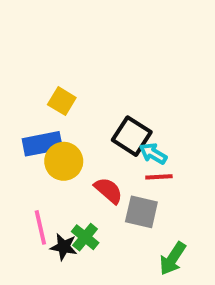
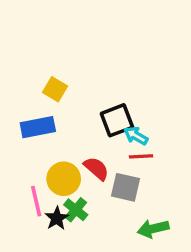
black square: (132, 136) -> (117, 120), turned 36
yellow circle: (64, 161) -> (64, 179), moved
black star: (64, 247) -> (57, 218), turned 30
green arrow: (173, 259) -> (153, 229), turned 44

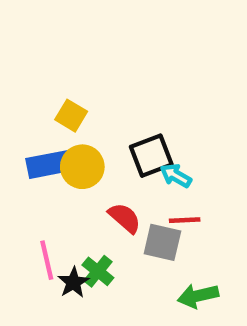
red line: (141, 156) -> (185, 220), moved
yellow circle: (64, 179) -> (82, 167), moved

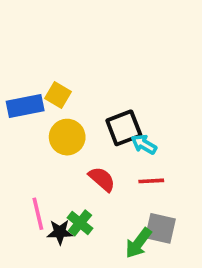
blue rectangle: (49, 164) -> (25, 106), moved
gray square: (162, 242) -> (160, 228), moved
black star: (73, 282) -> (60, 232), turned 30
green arrow: (198, 296) -> (138, 243), moved, turned -40

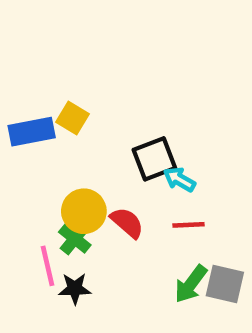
yellow circle: (67, 137) -> (84, 211), moved
green cross: (80, 223) -> (75, 239), moved
gray square: (160, 228) -> (225, 284), moved
green arrow: (138, 243) -> (191, 284), moved

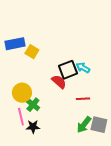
blue rectangle: (32, 132) -> (15, 44), moved
cyan arrow: (179, 179) -> (83, 68), moved
yellow circle: (84, 211) -> (22, 93), moved
red semicircle: (127, 223) -> (59, 82), moved

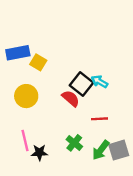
black square: (68, 70) -> (82, 84), turned -30
yellow circle: (22, 93) -> (26, 96), moved
green cross: (33, 105) -> (74, 143), moved
gray square: (99, 125) -> (119, 150), turned -30

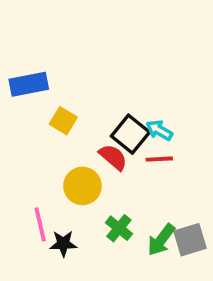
yellow square: (38, 62) -> (63, 121), moved
yellow circle: (26, 96) -> (82, 186), moved
red line: (100, 119) -> (159, 159), moved

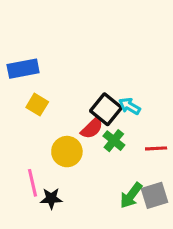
yellow square: (63, 121) -> (37, 105), moved
red semicircle: (113, 157) -> (92, 128), turned 95
red line: (159, 159) -> (156, 148), moved
green cross: (119, 228) -> (114, 141), moved

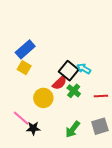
blue rectangle: (23, 69) -> (25, 49), moved, turned -30
pink line: (32, 183) -> (21, 118), turned -36
green arrow: (131, 195) -> (73, 129), moved

